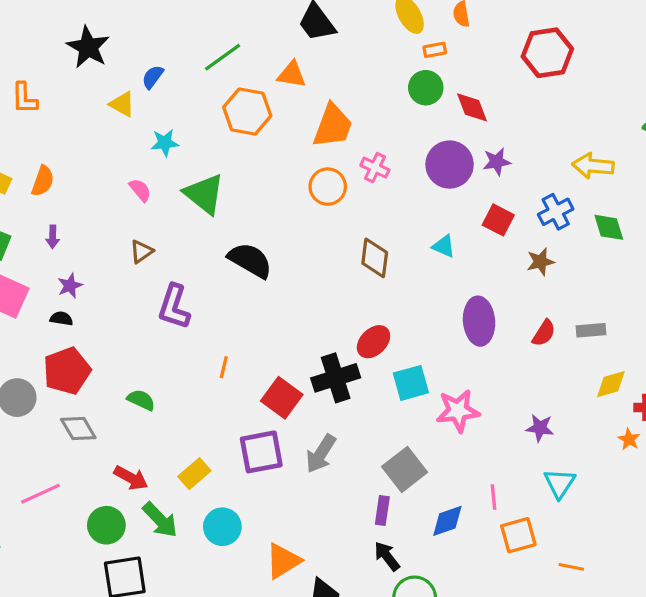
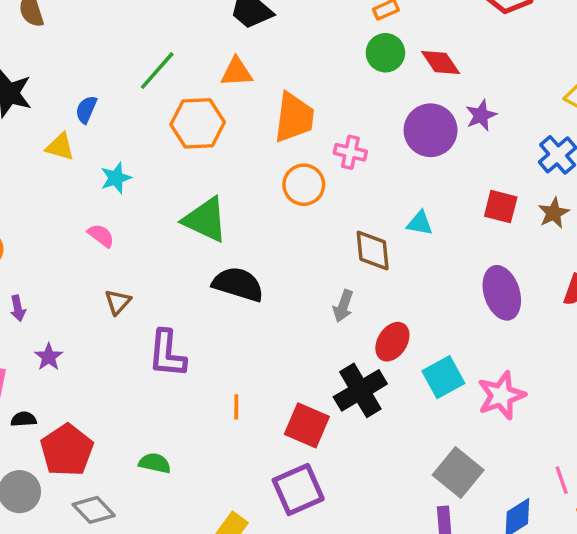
green triangle: (204, 194) -> (205, 220), moved
red square: (498, 220) -> (501, 207), moved
cyan triangle: (444, 246) -> (420, 223), moved
black semicircle: (61, 319) -> (24, 419), moved
gray arrow: (321, 454) -> (343, 306), moved, size x0.7

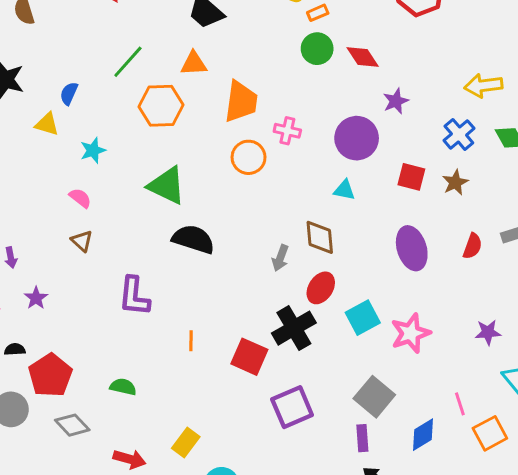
purple circle: (431, 130) -> (357, 138), moved
brown diamond: (373, 250) -> (320, 237), moved
brown triangle: (118, 302) -> (82, 241), moved, turned -30
purple square: (298, 489) -> (292, 407), moved

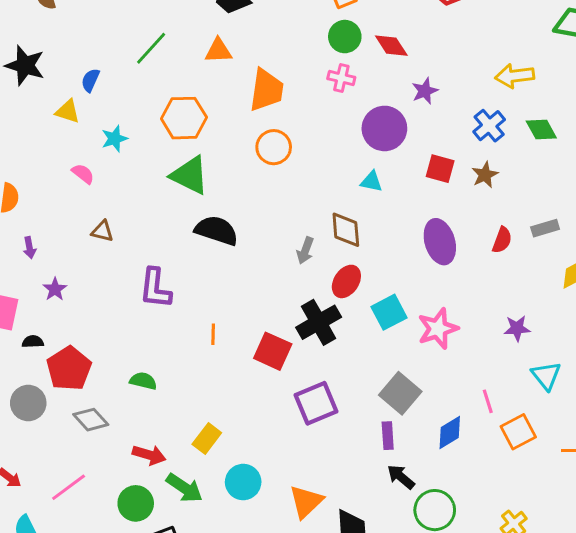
orange hexagon: (161, 106) -> (184, 118), moved
pink cross: (287, 131) -> (341, 78), moved
pink semicircle: (80, 198) -> (83, 174), moved
brown triangle: (82, 241) -> (102, 231), turned -30

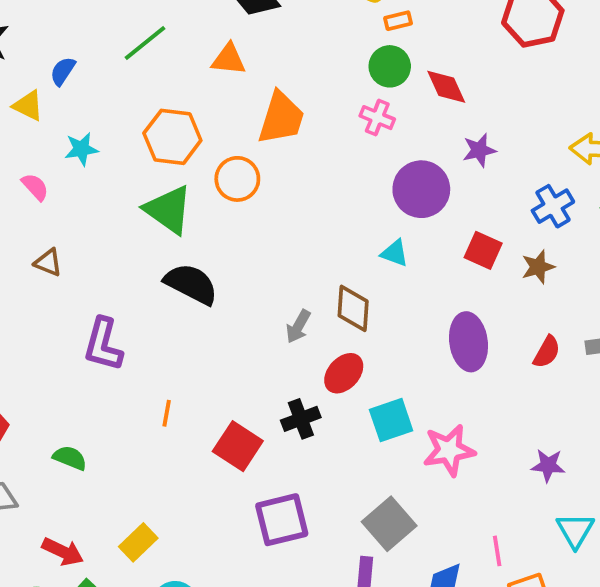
orange circle: (274, 147) -> (237, 179), moved
black cross: (319, 322) -> (301, 419), size x0.7

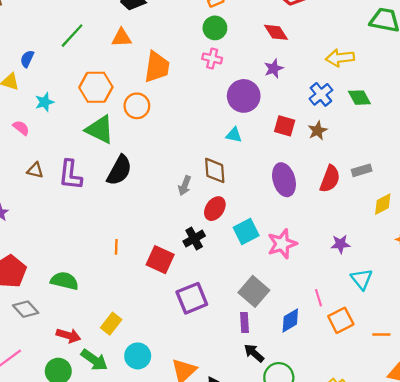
red diamond: (446, 87) -> (276, 32), moved
black semicircle: (191, 284) -> (119, 170), turned 100
purple L-shape: (103, 344) -> (70, 175), moved
red semicircle: (547, 352) -> (330, 179), size x1.4
green semicircle: (70, 458) -> (64, 281), size x1.4

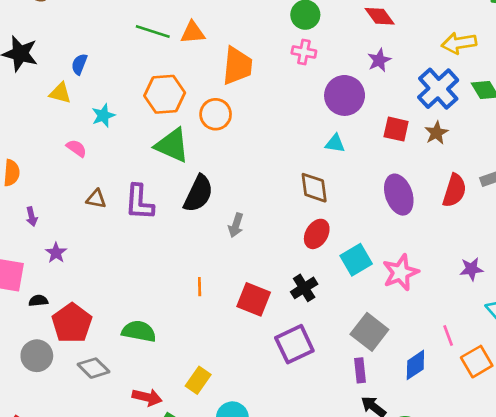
green line: (72, 36) -> (153, 32), moved, turned 68
blue cross: (321, 94) -> (438, 89), size x1.4
gray arrow: (185, 186) -> (236, 225), moved
black cross: (194, 239) -> (304, 288), moved

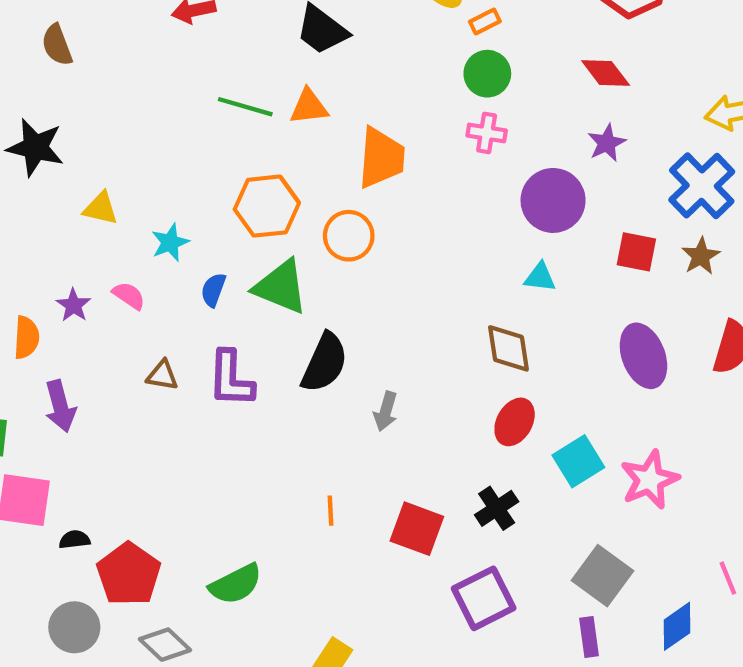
blue semicircle: (79, 64) -> (213, 290), moved
purple arrow: (32, 217) -> (60, 406), size x1.6
purple star: (56, 253) -> (74, 305), moved
green semicircle: (139, 331) -> (236, 584), turned 144

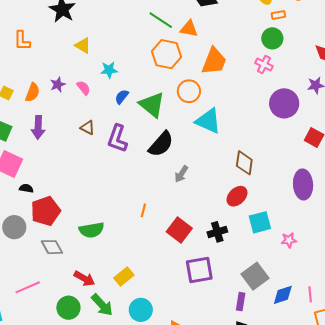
orange hexagon: (267, 206) -> (166, 54), moved
cyan triangle: (540, 277) -> (208, 121), moved, size x1.8
pink star: (650, 480) -> (289, 240), size x0.6
blue diamond: (677, 626) -> (283, 295), moved

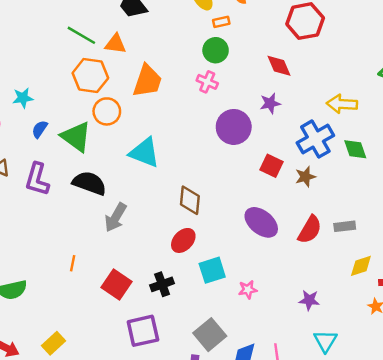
orange circle: (189, 91) -> (107, 111), moved
black semicircle: (161, 144) -> (89, 183), turned -108
gray arrow: (181, 174) -> (116, 217), size x1.4
purple ellipse: (303, 184) -> (261, 222), turned -44

